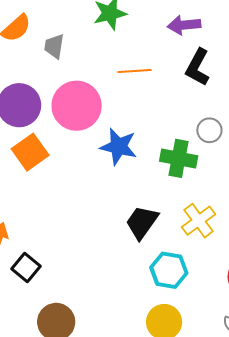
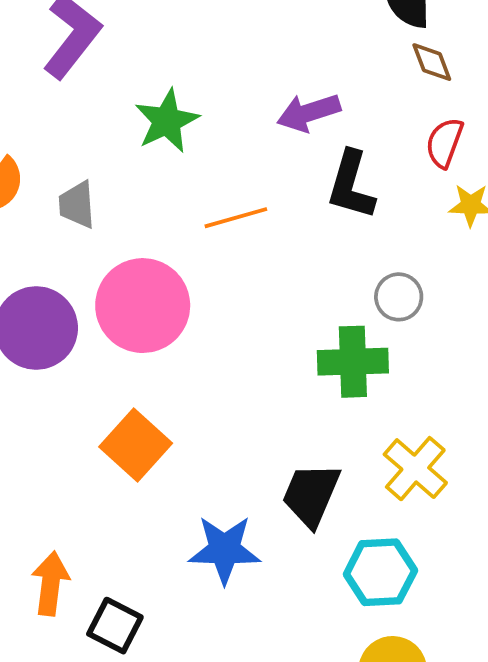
blue star: (119, 147) -> (224, 550), moved
orange square: (30, 152) -> (136, 445), moved

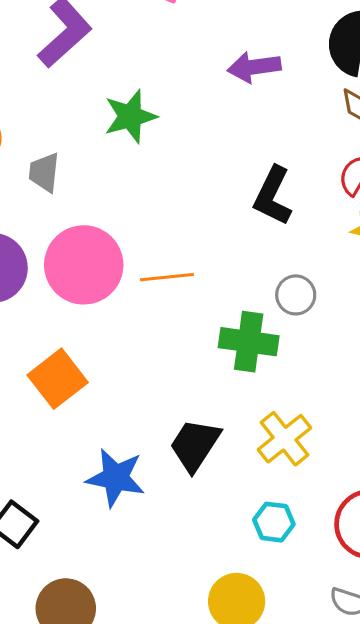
purple arrow: (309, 113) -> (254, 67), moved
orange line: (236, 218) -> (167, 277), moved
cyan hexagon: (380, 572) -> (274, 522), moved, size x0.7

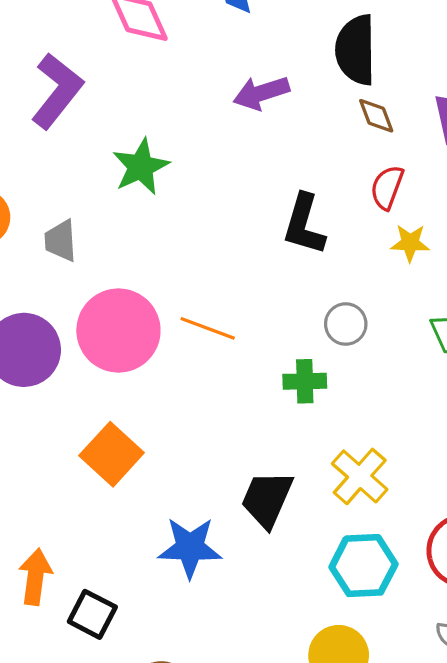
orange line: (167, 277) -> (208, 328), turned 36
green cross: (249, 342) -> (305, 381), size x0.7
cyan hexagon: (274, 522) -> (363, 566), size x1.5

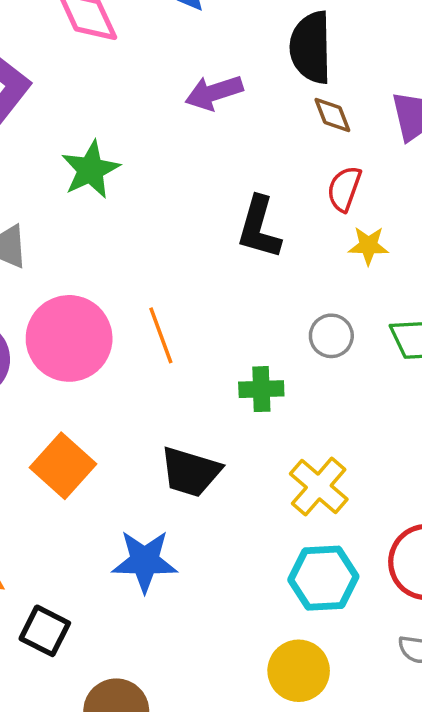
gray circle: (346, 324) -> (331, 336), moved
orange line: (208, 328) -> (161, 335), turned 50
black trapezoid: (267, 499) -> (190, 472), moved, turned -96

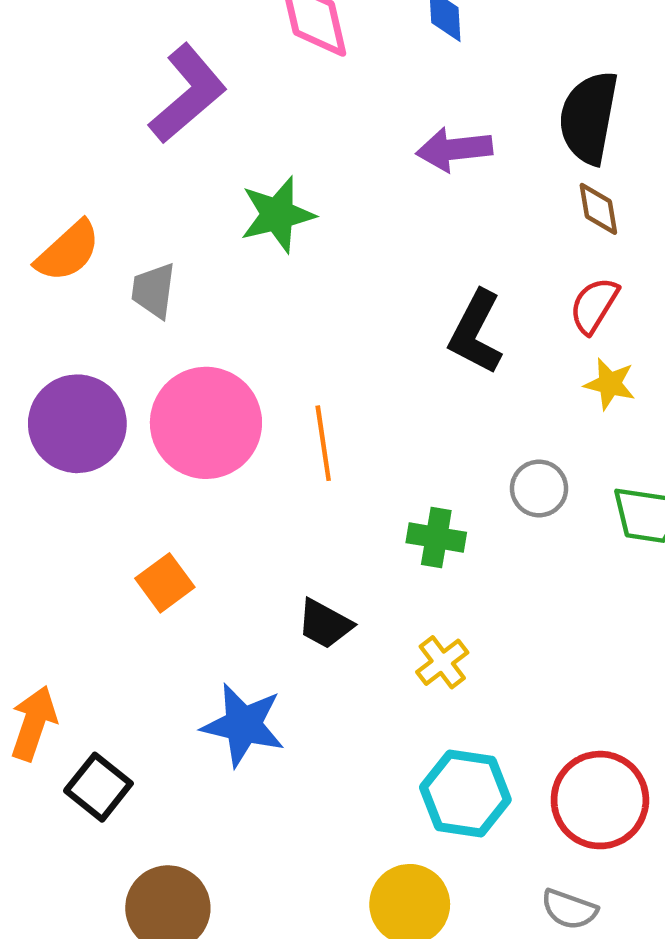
orange square: (63, 466) -> (165, 583), size x0.7
black trapezoid: (190, 472) -> (325, 624), size x0.7
yellow cross: (319, 486) -> (442, 662), moved, size x0.7

